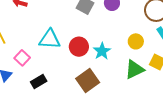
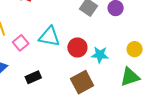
cyan star: (102, 51) -> (100, 55), turned 30
pink square: (22, 58) -> (21, 43), moved

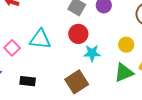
red circle: (77, 47) -> (78, 34), moved
black rectangle: (33, 77) -> (28, 81), turned 35

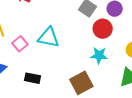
red circle: (78, 34) -> (103, 29), moved

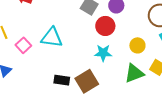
black rectangle: (33, 78) -> (62, 80), moved

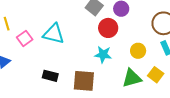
black rectangle: (62, 80) -> (50, 76), moved
brown square: (87, 81) -> (84, 81), turned 30

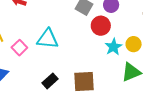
cyan star: (103, 55) -> (113, 47), moved, turned -30
black rectangle: (50, 76) -> (50, 81), turned -49

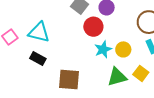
black rectangle: (50, 81) -> (38, 59), moved, turned 63

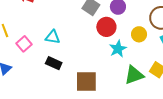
cyan triangle: (39, 32) -> (53, 37), size x0.7
yellow circle: (123, 49) -> (139, 34), moved

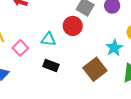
red circle: (106, 27) -> (73, 26), moved
brown square: (86, 82) -> (95, 69), moved, turned -35

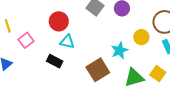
red circle: (73, 26) -> (59, 21), moved
cyan triangle: (48, 39) -> (67, 42), moved

